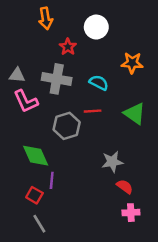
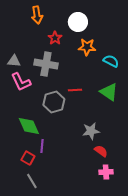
orange star: (132, 63) -> (87, 47), moved
cyan semicircle: (99, 83) -> (111, 61), moved

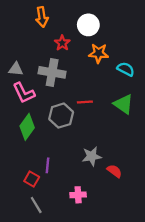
green diamond: (29, 126) -> (27, 127), moved, turned 60
gray star: (91, 131) -> (92, 156), moved
pink cross: (106, 172) -> (78, 195), moved

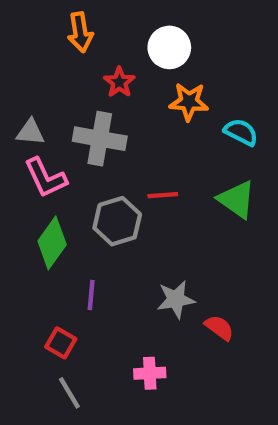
purple line: (48, 165) -> (91, 295), moved

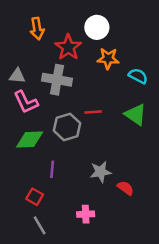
orange arrow: (80, 32) -> (37, 29), moved
red star: (119, 82) -> (68, 47), size x1.5
green diamond: (52, 243) -> (30, 139), turned 52

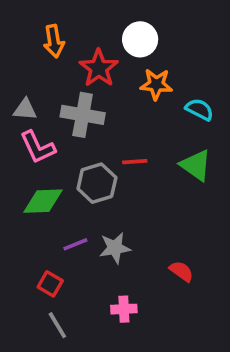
purple line: (52, 169) -> (75, 244), turned 63
gray star: (101, 172) -> (115, 248), moved

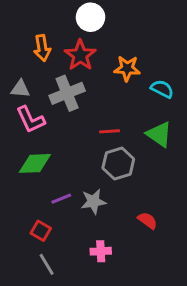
white circle: (140, 39) -> (91, 17), moved
orange arrow: (54, 41) -> (42, 48), moved
gray cross: (83, 115) -> (67, 93), turned -32
gray hexagon: (97, 183) -> (118, 163), moved

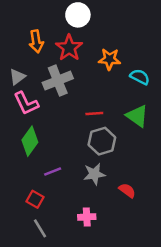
gray triangle: (20, 89) -> (17, 77), turned -42
green diamond: (35, 163) -> (30, 141), turned -52
gray star: (93, 201) -> (94, 174), moved

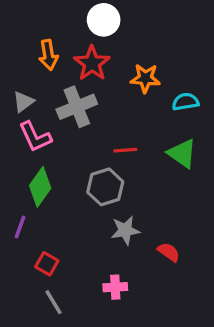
cyan semicircle: (140, 77) -> (185, 102), turned -36
gray hexagon: (102, 141) -> (105, 187), moved
purple line: (53, 171) -> (20, 227), moved, turned -48

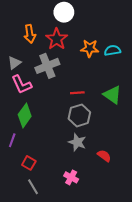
cyan semicircle: (185, 102) -> (112, 50), moved
gray hexagon: (105, 187) -> (79, 115), moved
gray star: (125, 230) -> (77, 142), turned 30
pink cross: (115, 287) -> (71, 177), turned 32

